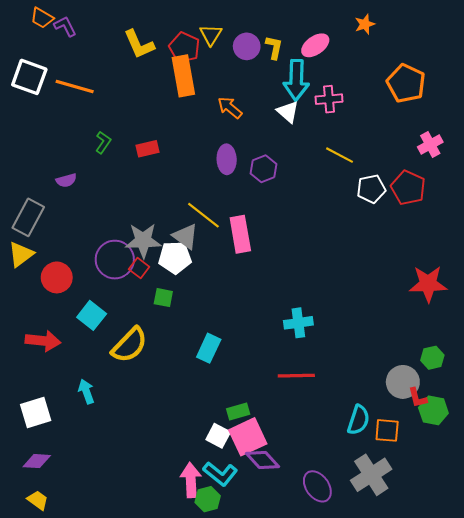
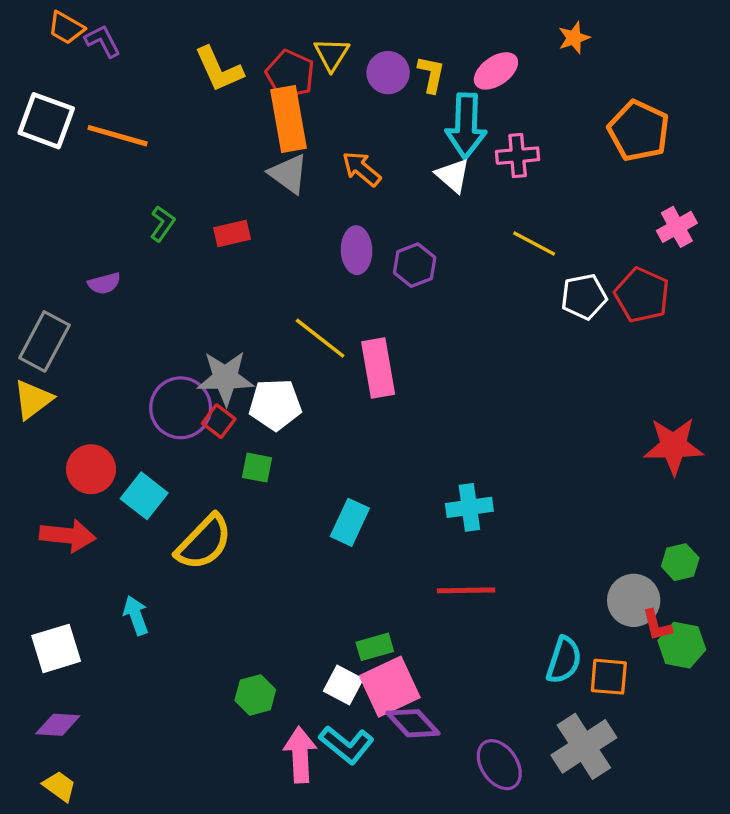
gray triangle: (185, 236) -> (288, 174), moved
red circle: (57, 277) -> (91, 469), moved
cyan rectangle: (209, 348) -> (350, 522), moved
green hexagon: (208, 499) -> (255, 695), moved

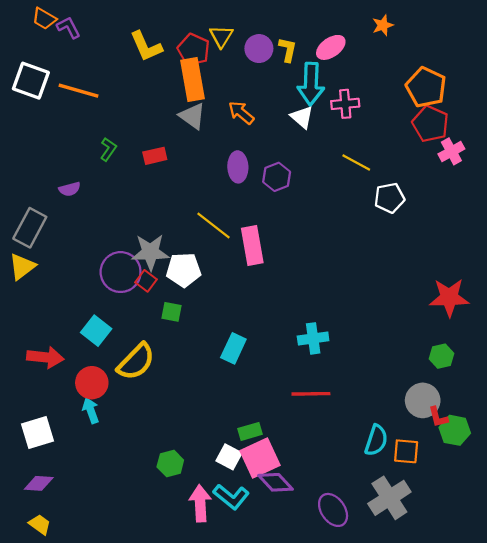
red pentagon: (642, 295) -> (430, 124), moved
red circle: (91, 469) -> (92, 383), moved
green hexagon: (680, 562) -> (441, 356), moved

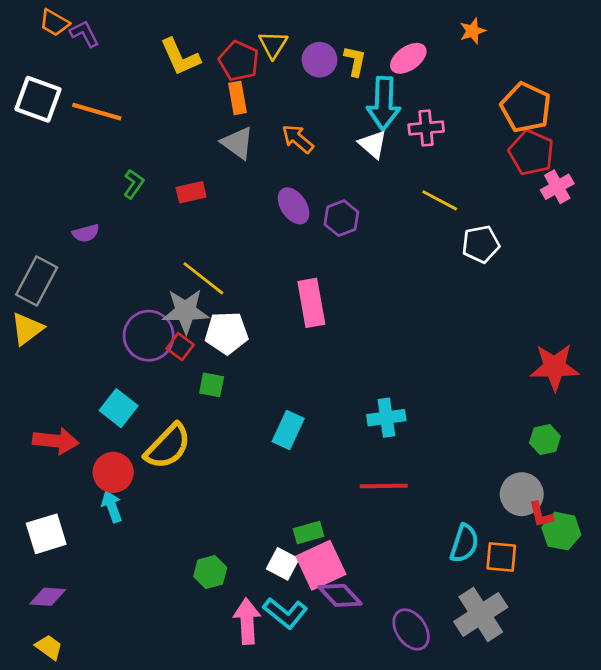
orange rectangle: (192, 80) -> (238, 98), size x0.6
purple ellipse: (238, 167) -> (294, 206), turned -32
yellow line: (214, 226) -> (203, 278), moved

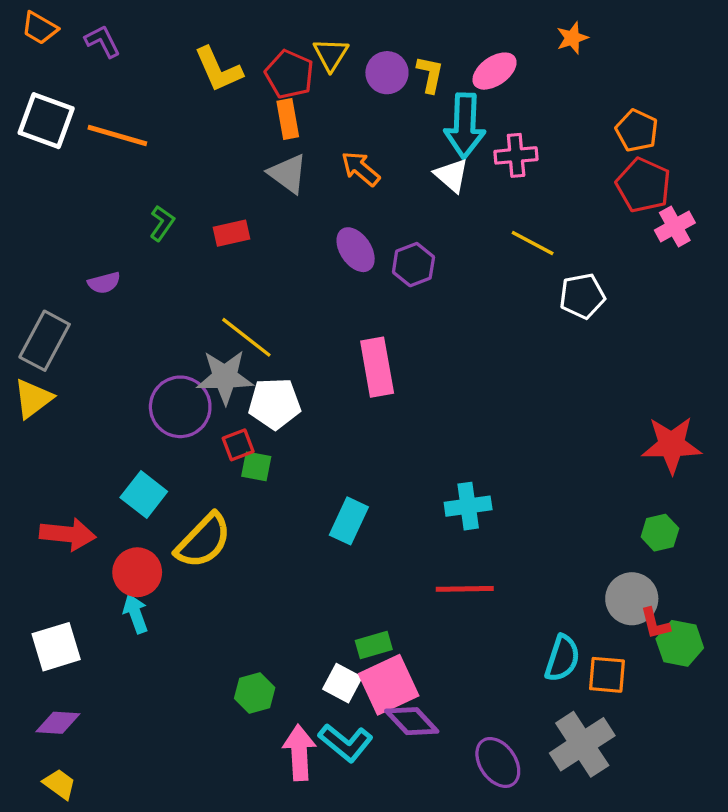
orange trapezoid: (54, 23) -> (40, 28), moved
orange pentagon: (526, 107) -> (637, 131), size x0.7
red square: (180, 347) -> (238, 445), moved, turned 32

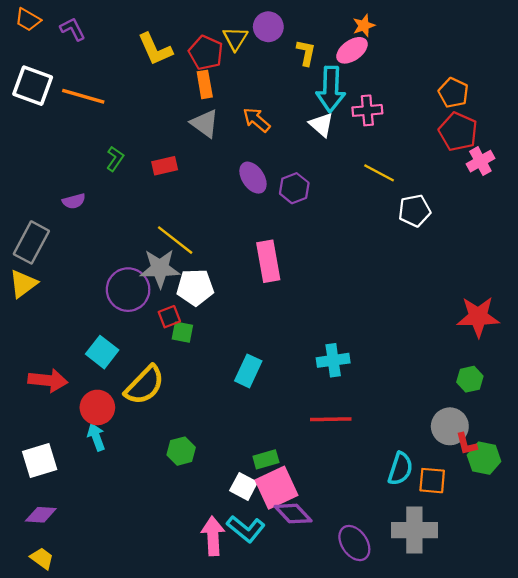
orange star: (572, 38) -> (364, 26), moved
purple circle: (387, 73) -> (268, 27), moved
green hexagon: (255, 693) -> (181, 451), moved
gray cross: (582, 744) -> (414, 530), turned 33

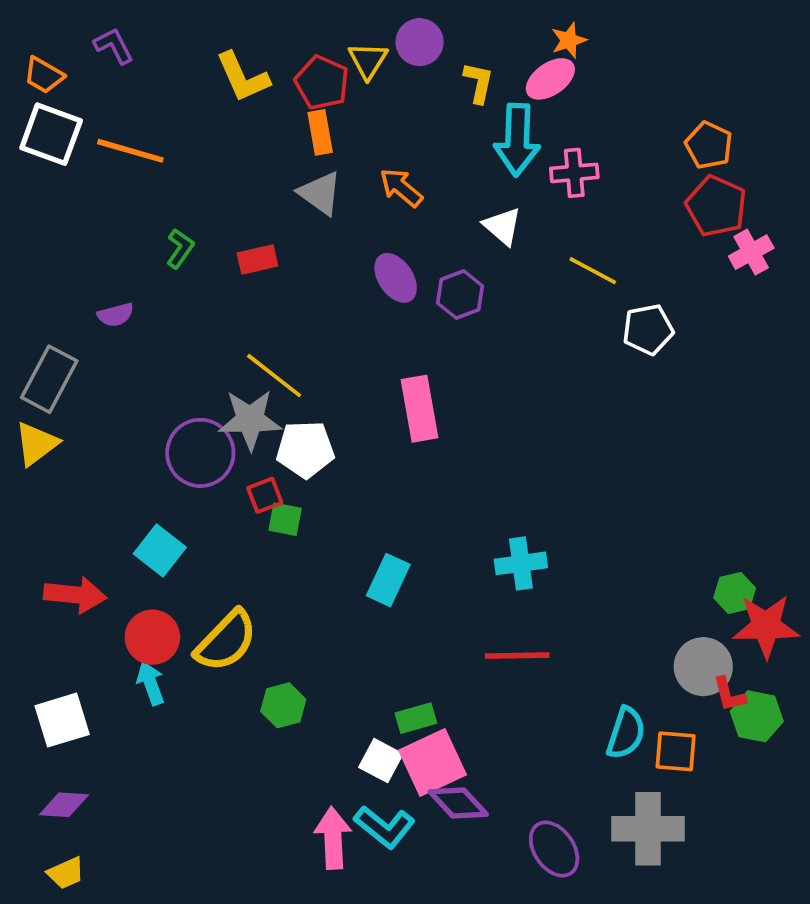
orange trapezoid: (28, 20) -> (44, 75), moved
white triangle: (321, 125) -> (502, 226), moved
red star: (478, 317) -> (766, 626), moved
yellow semicircle: (145, 385) -> (226, 641), moved
yellow trapezoid: (42, 558) -> (66, 873), turned 120

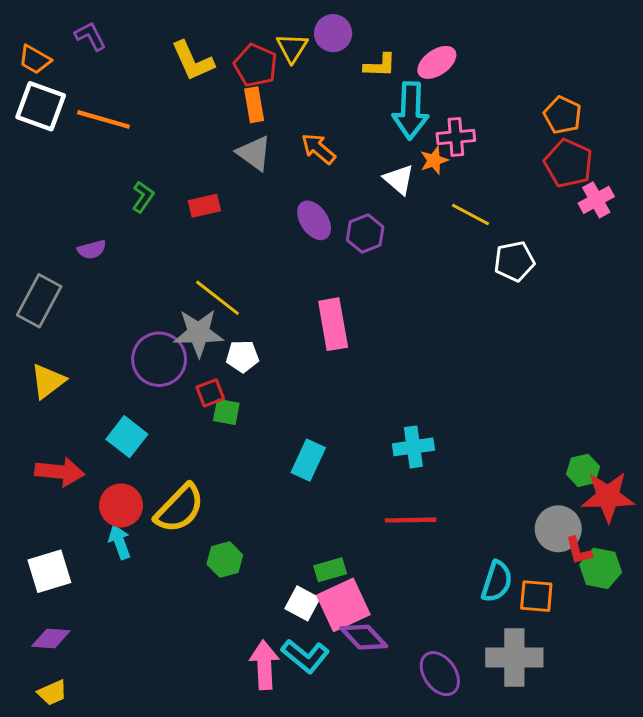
orange star: (569, 40) -> (434, 160), moved
yellow L-shape: (479, 83) -> (380, 65), turned 80
yellow triangle: (36, 444) -> (48, 381), moved
white pentagon: (305, 449) -> (242, 356), size x0.7

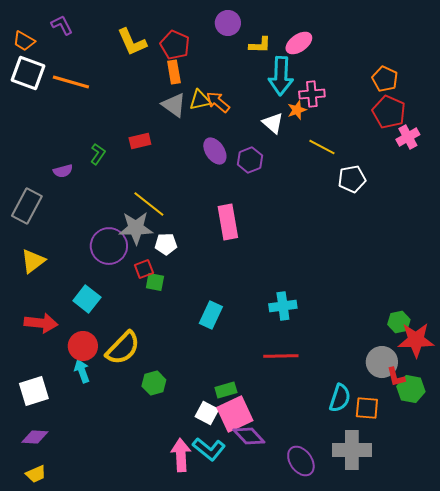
yellow triangle: (292, 48) -> (200, 100), moved, turned 45
green L-shape: (143, 197) -> (98, 154), moved

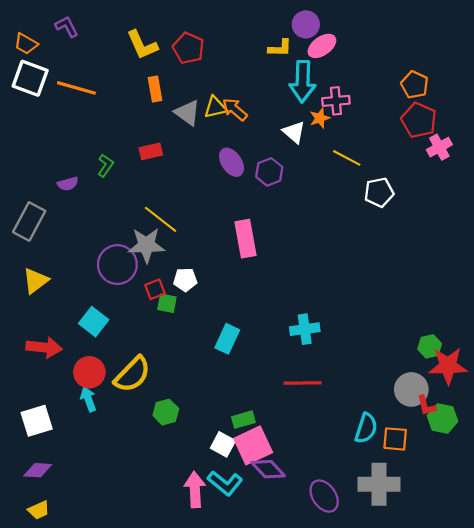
purple circle: (228, 23) -> (306, 24), moved
orange rectangle: (174, 72) -> (155, 89), moved
white pentagon: (166, 244) -> (185, 280), moved

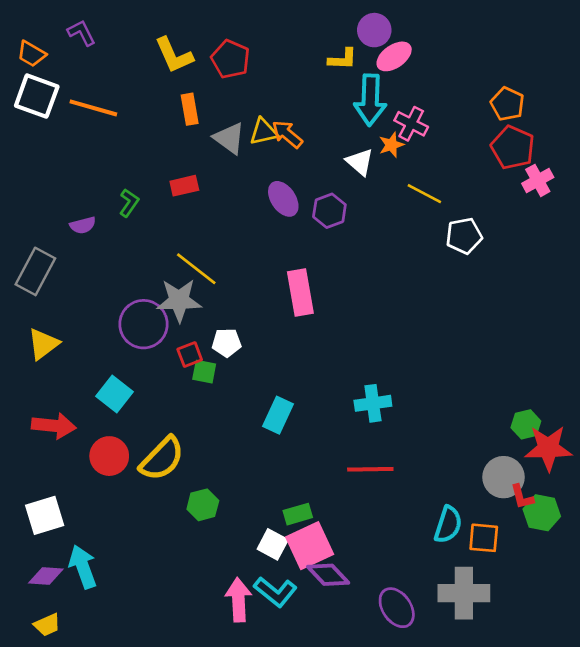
pink cross: (336, 101) -> (411, 124), turned 32
cyan arrow: (88, 399) -> (83, 567), moved, size x1.4

